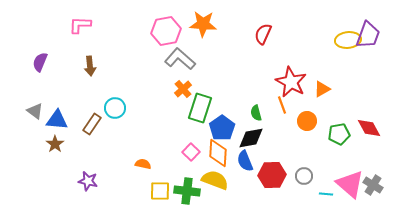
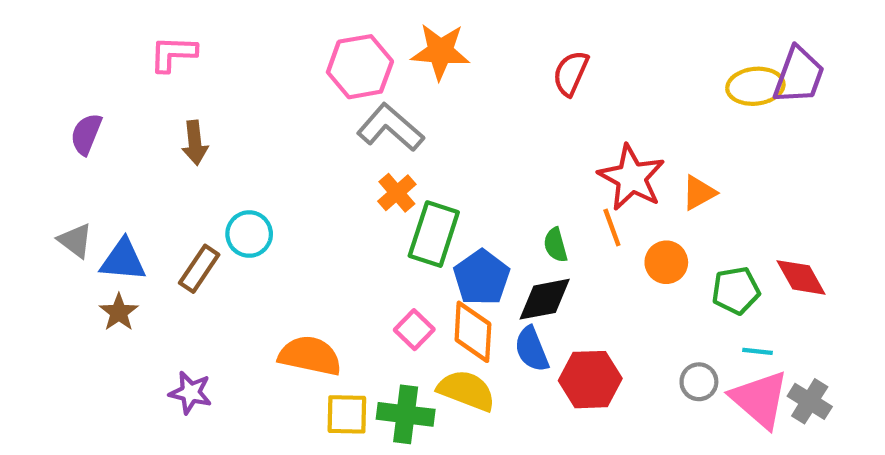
orange semicircle: (143, 164) -> (310, 356), size x1.8
gray circle: (304, 176) -> (699, 382), moved
cyan line: (326, 194) -> (758, 351), moved

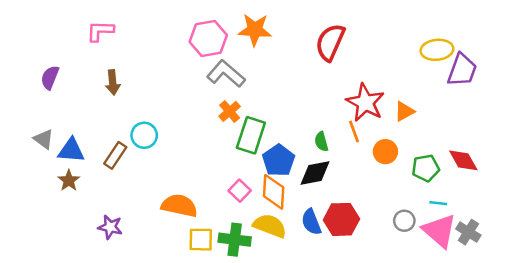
red semicircle: (571, 73) -> (330, 42), size x1.4
purple trapezoid: (799, 75) -> (462, 70), moved
blue semicircle: (532, 349) -> (311, 222), moved

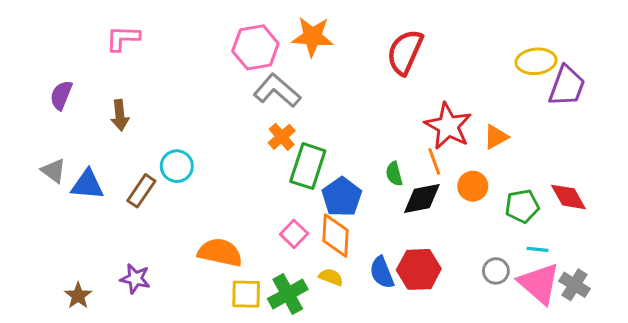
brown arrow: (113, 82) -> (120, 115), moved
black diamond: (315, 173) -> (422, 198), moved
brown star: (69, 181) -> (78, 296), moved
yellow semicircle: (270, 226) -> (331, 277), size x0.6
green cross: (235, 240) -> (288, 294), turned -36

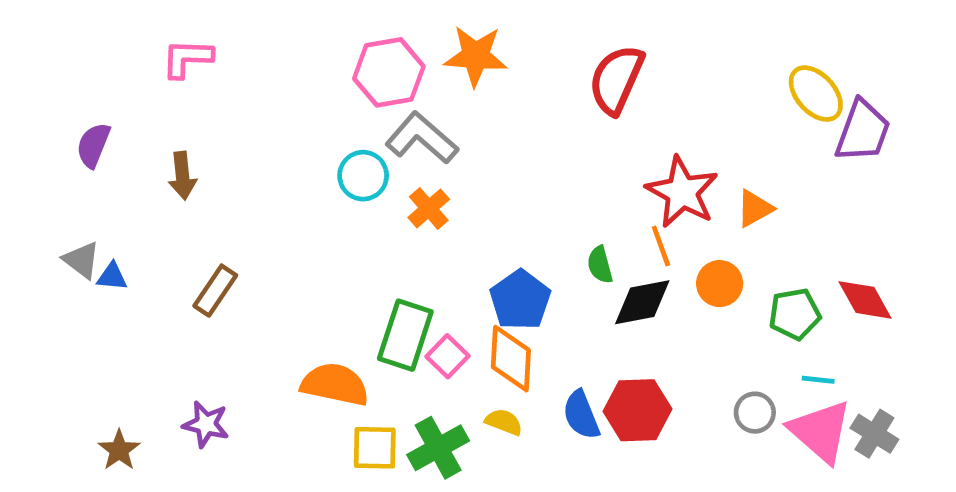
yellow ellipse: (536, 61) -> (816, 94), turned 54
cyan circle: (177, 166) -> (363, 176), moved
green rectangle: (308, 166) -> (405, 335), moved
blue triangle: (87, 185) -> (112, 276), moved, size x0.6

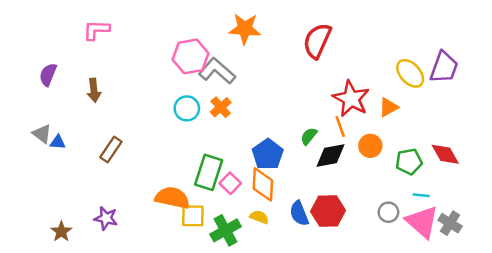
pink hexagon: (389, 72) -> (190, 56), moved
yellow ellipse: (816, 94) -> (410, 73), moved
cyan circle: (363, 176) -> (187, 108), moved
green semicircle: (600, 265) -> (309, 136), turned 54
yellow square: (375, 448) -> (193, 216), moved

